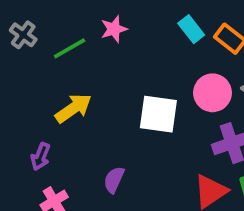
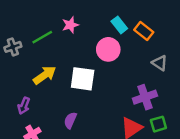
gray cross: (23, 35) -> (13, 47), moved, turned 35
pink circle: (212, 93) -> (108, 49), moved
white square: (158, 114) -> (83, 79), moved

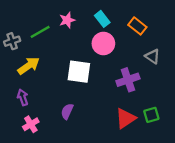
cyan rectangle: (119, 25) -> (102, 19), moved
yellow arrow: (45, 75) -> (29, 66), moved
purple cross: (145, 97) -> (128, 80), moved
purple arrow: (24, 106) -> (23, 97), turned 140

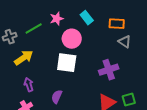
orange rectangle: (137, 26) -> (117, 24), turned -35
pink circle: (103, 44) -> (72, 39), moved
gray triangle: (153, 56) -> (125, 42), moved
purple arrow: (23, 97) -> (29, 85), moved

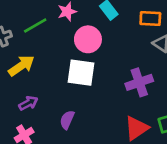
purple arrow: (29, 85) -> (28, 103), turned 80

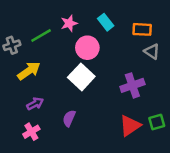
white square: (81, 73) -> (81, 77), turned 35

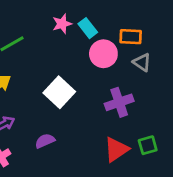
pink star: (69, 23) -> (62, 24), moved
pink circle: (87, 48) -> (103, 54), moved
purple semicircle: (69, 118) -> (45, 141), turned 42

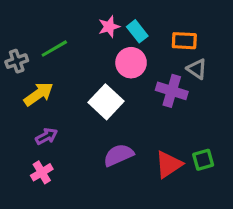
pink circle: (103, 54) -> (131, 63), moved
purple cross: (119, 102) -> (172, 91), moved, turned 36
purple semicircle: (45, 141) -> (119, 155), moved, size x1.4

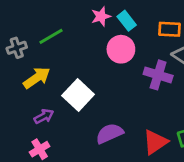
white square: (106, 102) -> (78, 95), moved

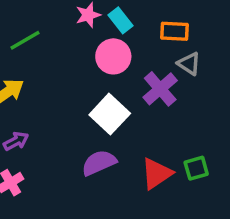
purple cross: (158, 75) -> (160, 89), turned 32
white square: (78, 95) -> (110, 114), moved

